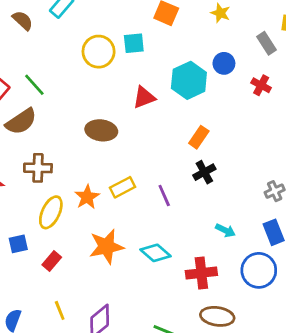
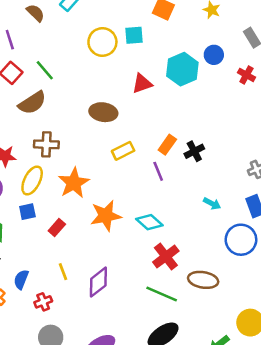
orange rectangle: (199, 137) -> (167, 145), moved
yellow rectangle: (123, 187) -> (123, 151), moved
orange star: (87, 197) -> (74, 183), moved, size x1.4
yellow ellipse: (51, 212) -> (32, 180), moved
red cross: (201, 273) -> (166, 256), moved, turned -32

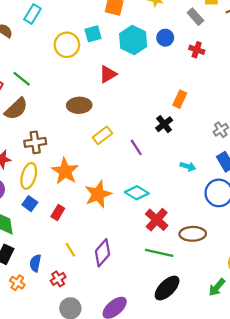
cyan hexagon: (182, 69) -> (133, 40), moved
orange rectangle: (167, 145) -> (180, 99), moved
blue square: (27, 212) -> (30, 204), turned -32

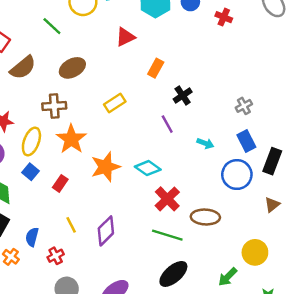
green line: (22, 79) -> (52, 26), moved
orange rectangle: (180, 99) -> (156, 68), moved
brown ellipse: (79, 105) -> (72, 68), moved, turned -30
brown cross: (35, 142) -> (54, 106), moved
purple line: (136, 147) -> (167, 124), moved

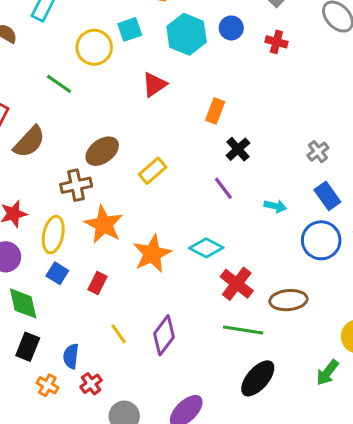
brown ellipse: (72, 68) -> (102, 151), moved
orange rectangle: (156, 68) -> (215, 111), moved
red cross: (56, 256) -> (91, 384), moved

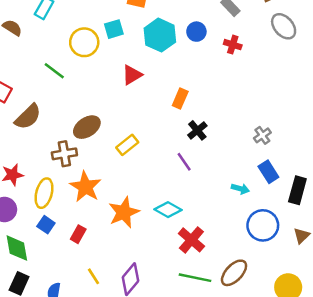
cyan arrow: (275, 206) -> (240, 189), moved
blue circle: (321, 240) -> (263, 225), moved
brown ellipse: (288, 300) -> (234, 273), moved, turned -44

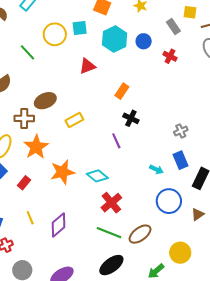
black cross: (197, 130) -> (131, 118), turned -35

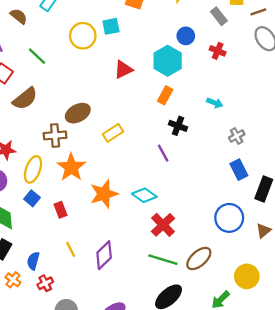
cyan hexagon: (115, 39) -> (168, 61), moved
green line: (28, 52) -> (37, 56), moved
cyan arrow: (156, 169) -> (215, 103), moved
red rectangle: (24, 183) -> (61, 210), turned -56

